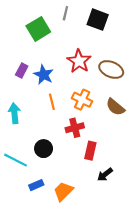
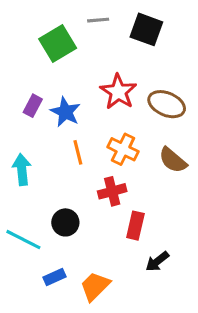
gray line: (65, 13) -> (98, 20), turned 72

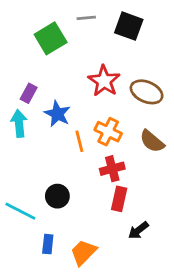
blue star: (65, 112) -> (57, 114), moved
orange line: (78, 152) -> (79, 141), moved
cyan arrow: (22, 170) -> (19, 123), moved
red cross: (112, 191) -> (112, 169), moved
blue rectangle: (55, 277) -> (48, 244), turned -60

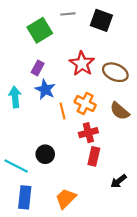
purple rectangle: (29, 93) -> (38, 68), moved
black arrow: (138, 230) -> (119, 181), moved
blue rectangle: (48, 244) -> (25, 197), moved, size x1.5

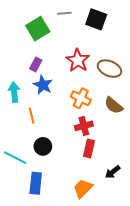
orange line: (62, 111) -> (32, 116), moved
blue rectangle: (25, 197) -> (36, 183), moved
orange trapezoid: (66, 198) -> (83, 188), moved

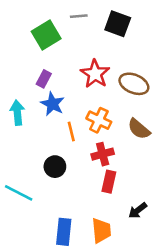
orange line: (32, 116) -> (71, 131), moved
black circle: (43, 146) -> (55, 167), moved
blue rectangle: (36, 183) -> (64, 232), moved
orange trapezoid: (83, 188) -> (101, 231), turned 130

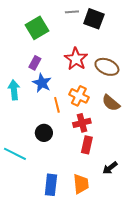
gray line: (79, 16) -> (72, 12), moved

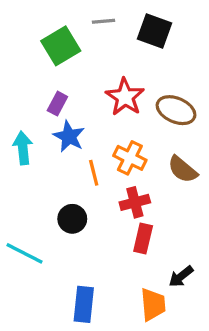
gray line: (72, 12) -> (104, 21), moved
orange trapezoid: (81, 184) -> (153, 304), moved

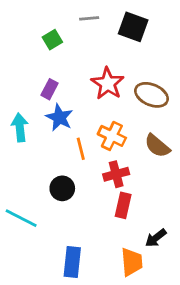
green square: (61, 46) -> (52, 40), size x0.6

